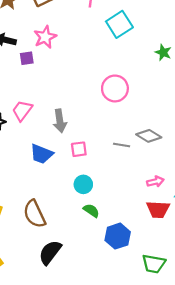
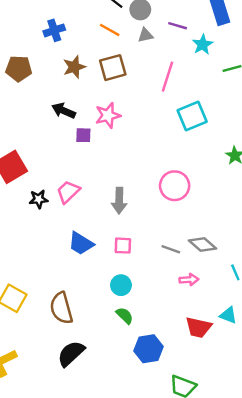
gray arrow: (60, 121) -> (119, 201), moved
pink arrow: (155, 182) -> (189, 280), moved

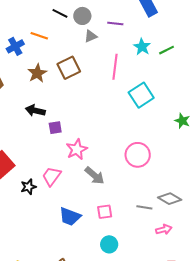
orange line: (110, 30) -> (39, 36), moved
cyan star: (203, 44) -> (142, 47), moved
pink star: (108, 115) -> (77, 149), moved
gray arrow: (119, 201) -> (95, 176), turned -40

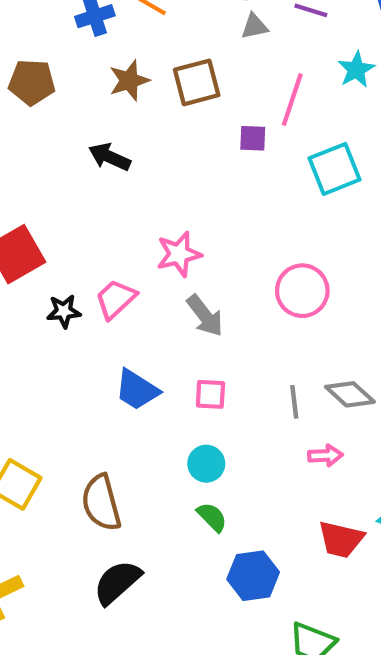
purple square: (55, 128) -> (253, 138), moved
gray line: (144, 207) -> (294, 402), turned 63

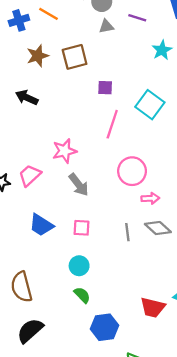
pink line: (292, 100) -> (112, 124), moved
cyan square: (334, 169) -> (150, 105), turned -32
pink arrow: (325, 455) -> (150, 198), moved

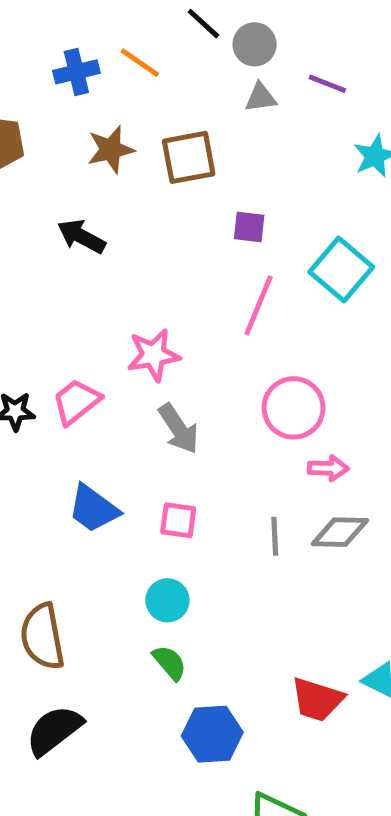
gray diamond: (158, 228) -> (340, 532), turned -45

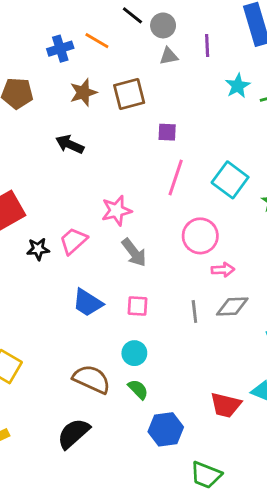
purple line: (327, 84) -> (207, 45), turned 70
cyan square: (341, 270) -> (230, 180), moved
brown semicircle: (42, 637) -> (92, 379), moved, turned 129

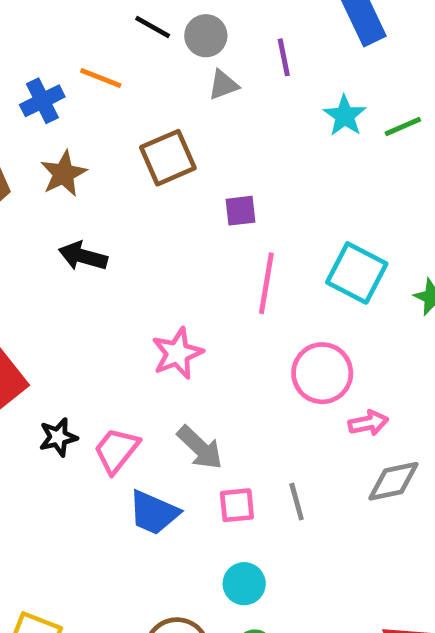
brown star: (83, 92) -> (64, 174), moved
pink trapezoid: (73, 241) -> (116, 450), moved
gray arrow: (134, 253) -> (200, 448), moved
gray line: (194, 311) -> (297, 502), moved

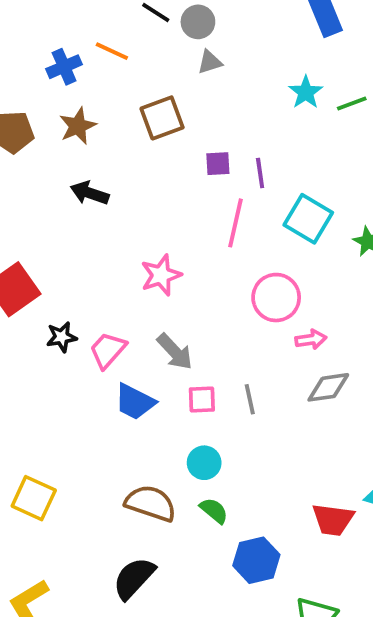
purple line: (284, 57) -> (260, 173), moved

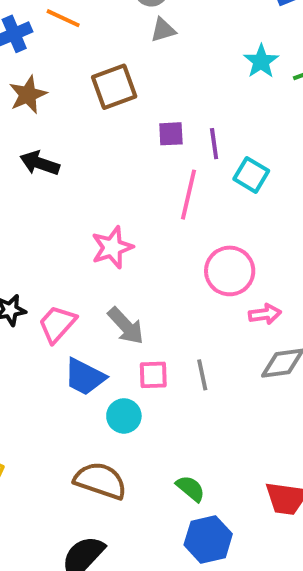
cyan square: (308, 219) -> (251, 175), moved, size x0.7
cyan circle: (204, 463) -> (124, 416), moved
green semicircle: (214, 511) -> (191, 488), moved

